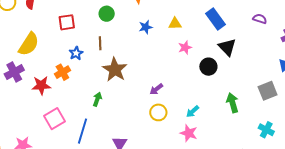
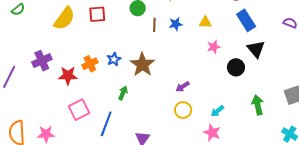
brown line: (100, 43) -> (154, 25), moved
yellow semicircle: (29, 44) -> (64, 18), moved
blue star: (76, 53) -> (114, 59), moved

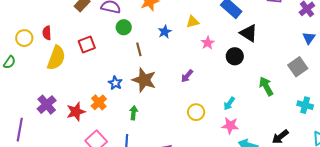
brown line: (154, 25) -> (139, 49), moved
orange cross: (90, 64) -> (99, 102), moved
purple arrow: (183, 87) -> (187, 76), moved

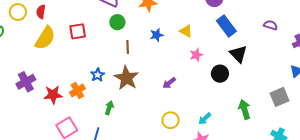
yellow triangle: (193, 22) -> (186, 31), turned 32

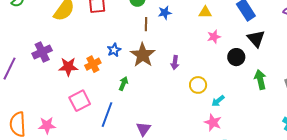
yellow triangle: (186, 31) -> (205, 12), turned -32
blue star: (157, 35) -> (165, 13), moved
purple arrow: (169, 83) -> (175, 63), moved, turned -48
green arrow: (244, 109) -> (260, 80), moved
yellow circle: (171, 120) -> (198, 85), moved

